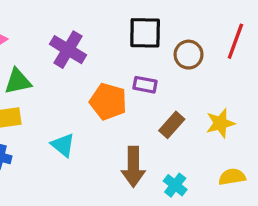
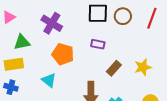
brown circle: (189, 55) -> (123, 16), moved
orange pentagon: (108, 101) -> (63, 54), moved

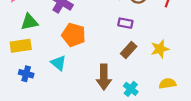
purple rectangle: (98, 44) -> (125, 23), moved
blue cross: (11, 87) -> (26, 74), moved

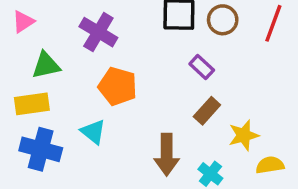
purple rectangle: (125, 23) -> (202, 67), turned 32
yellow star: (160, 49) -> (244, 135), moved
blue cross: (26, 74) -> (41, 149), size x1.6

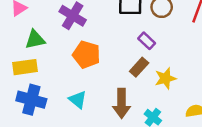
brown rectangle: (207, 111) -> (139, 67), moved
cyan triangle: (93, 132) -> (78, 100), moved
yellow star: (244, 135) -> (165, 78), moved

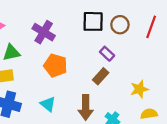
yellow star: (165, 78) -> (139, 89), moved

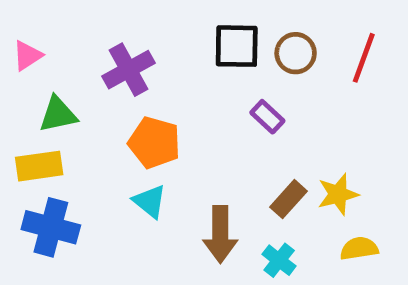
purple cross: (44, 32) -> (128, 70), turned 30
brown rectangle: (101, 76) -> (288, 199), moved
cyan triangle: (48, 104) -> (150, 201), moved

